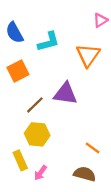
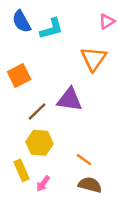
blue semicircle: (15, 33) -> (21, 21), moved
cyan L-shape: (48, 42) -> (52, 29), moved
orange line: (93, 148) -> (84, 160), moved

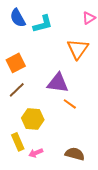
brown line: (37, 112) -> (17, 90), moved
orange line: (84, 160) -> (70, 104), moved
pink arrow: (43, 184) -> (36, 153), turned 32

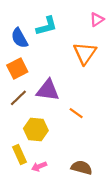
blue semicircle: (18, 18) -> (19, 38), moved
purple triangle: (58, 83) -> (48, 90), moved

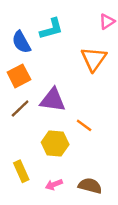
yellow hexagon: (36, 129) -> (55, 143), moved
pink arrow: (39, 166) -> (54, 184), moved

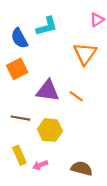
brown line: (20, 108) -> (20, 118), moved, turned 54
orange line: (84, 125) -> (76, 96), moved
pink arrow: (54, 184) -> (40, 165), moved

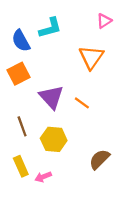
purple triangle: (48, 91) -> (51, 97), turned 40
brown line: (20, 118) -> (22, 126), turned 60
brown semicircle: (82, 168) -> (99, 159), moved, turned -60

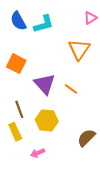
blue semicircle: (21, 41) -> (18, 21), moved
orange square: (19, 74) -> (16, 64), turned -36
yellow rectangle: (21, 166) -> (15, 132), moved

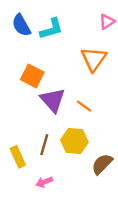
orange square: (16, 64) -> (32, 76), moved
brown line: (19, 109) -> (44, 145), moved, turned 36
yellow hexagon: (47, 120) -> (74, 141), moved

